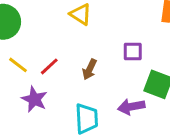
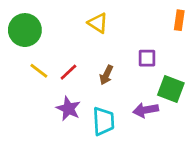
purple star: (34, 99) -> (68, 109), moved

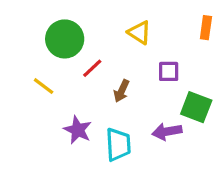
yellow triangle: (98, 23) -> (139, 32), moved
green circle: (25, 30) -> (65, 39), moved
red line: (68, 72) -> (92, 68), moved

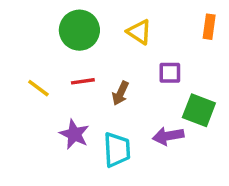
green circle: (65, 39) -> (79, 30), moved
red line: (92, 68) -> (83, 81), moved, turned 35

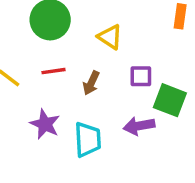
yellow triangle: (139, 32) -> (110, 37), moved
purple square: (170, 73) -> (141, 76), moved

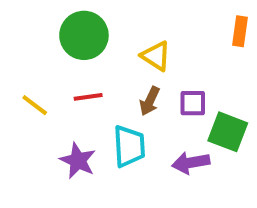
brown arrow: (91, 83) -> (150, 101), moved
cyan trapezoid: (88, 140) -> (129, 146), moved

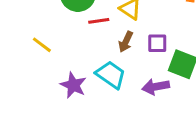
red line: (88, 97) -> (99, 21), moved
cyan trapezoid: (129, 146) -> (111, 75), turned -52

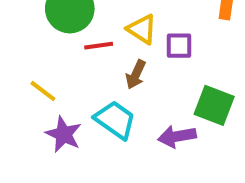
purple square: (157, 43) -> (179, 46), moved
yellow line: (42, 45) -> (43, 91), moved

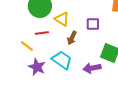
yellow triangle: (142, 29) -> (62, 19), moved
red line: (99, 46) -> (42, 33), moved

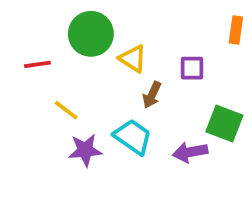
red line: (42, 33) -> (37, 64), moved
purple star: (37, 67) -> (85, 150), turned -30

